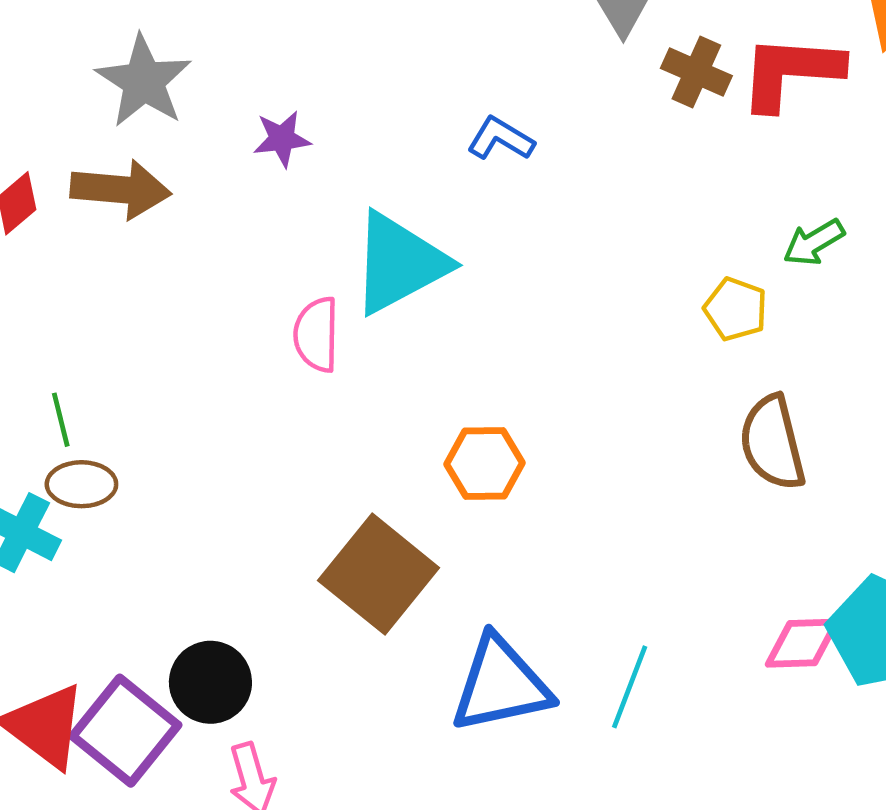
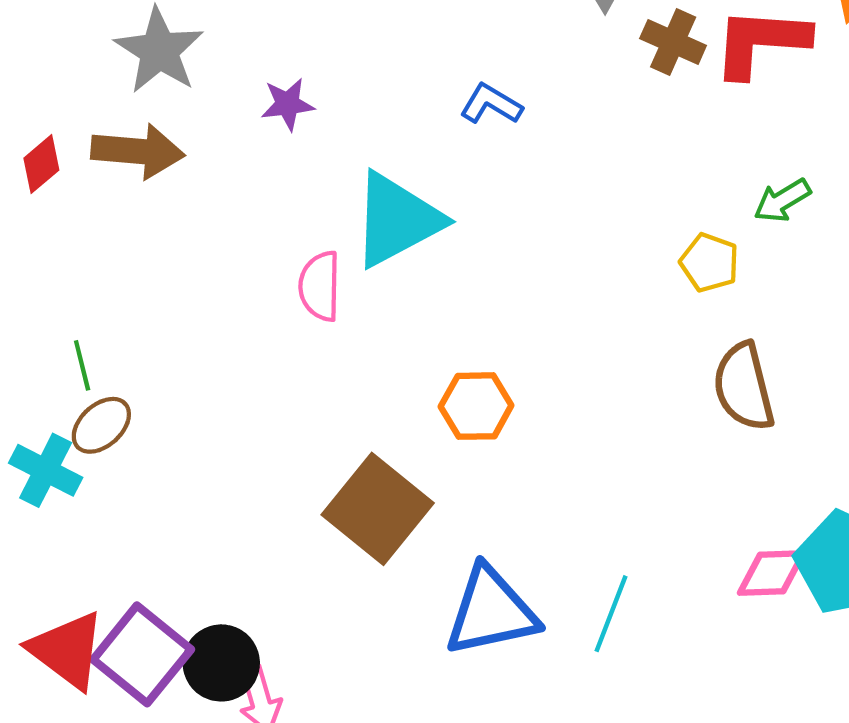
brown ellipse: (81, 484) -> (101, 425), turned -42
black circle: (210, 682) -> (221, 663), moved

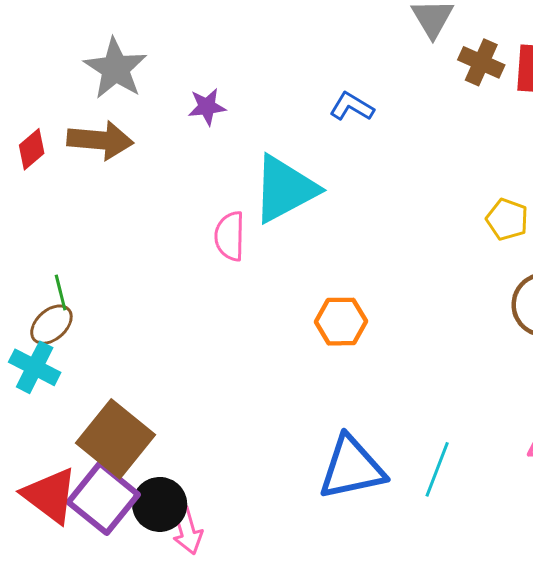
brown ellipse: (101, 425) -> (51, 325), moved
brown square: (378, 509) -> (115, 439), moved

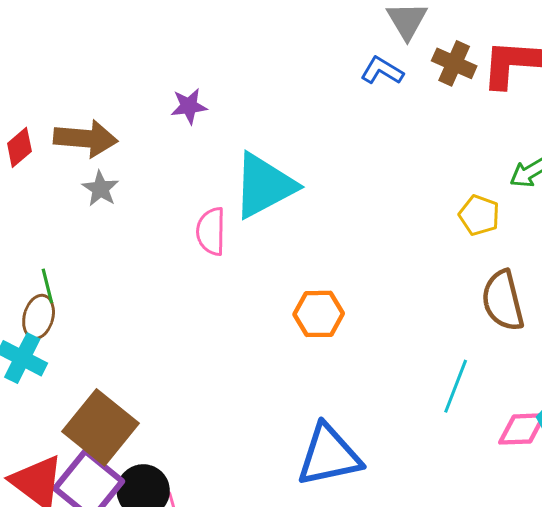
gray star: (115, 69) -> (100, 189), moved, size x0.6
blue L-shape: (352, 107) -> (382, 71), moved
brown ellipse: (51, 325) -> (39, 317), turned -33
cyan line: (437, 469) -> (456, 386), moved

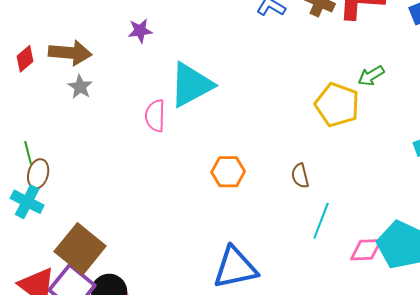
yellow pentagon: (479, 215) -> (337, 105), size x1.6
green line: (47, 286) -> (28, 153), moved
brown semicircle: (503, 301) -> (300, 176), moved, size x0.6

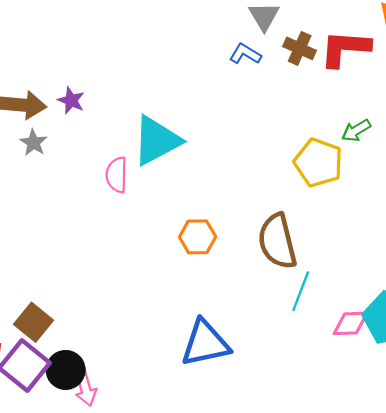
purple star: (140, 31) -> (71, 101), moved, turned 30
brown semicircle: (300, 176) -> (277, 241), size x2.0
brown square: (80, 249) -> (33, 322), size x0.7

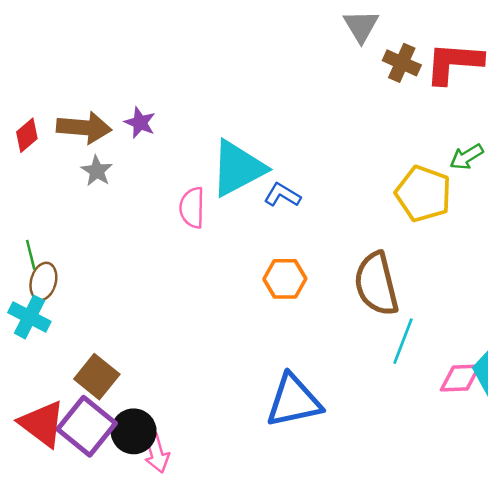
blue L-shape: (245, 54) -> (282, 195), moved

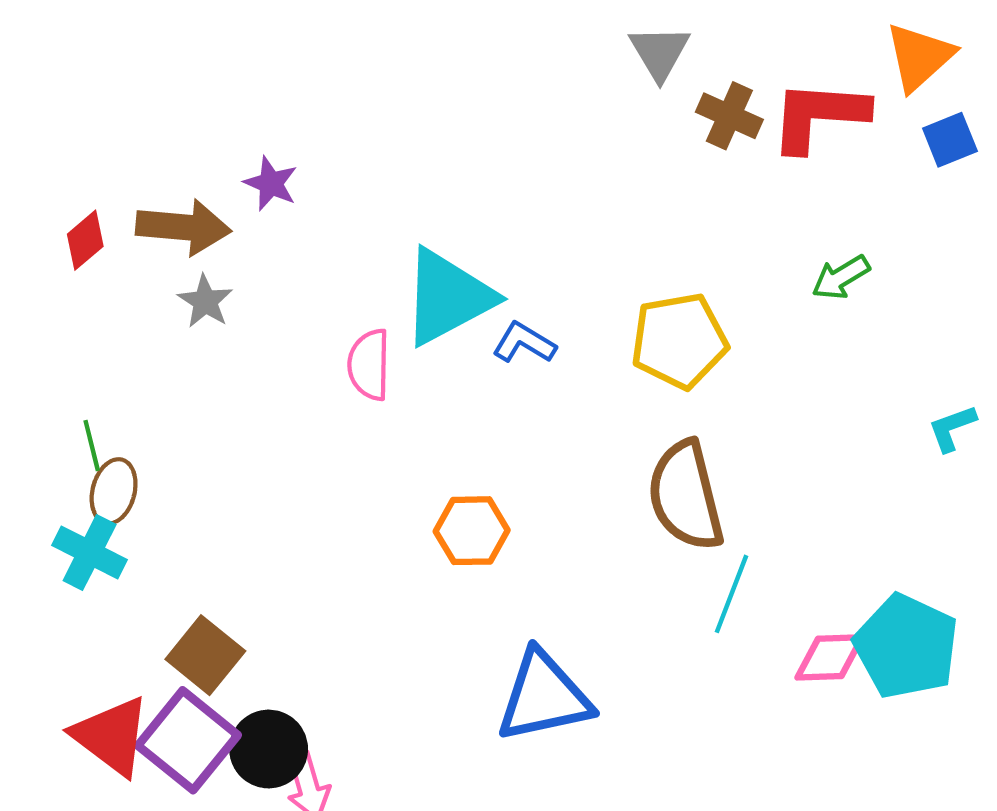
purple star: (140, 123) -> (271, 183), moved
yellow pentagon: (423, 194) -> (679, 341), moved, turned -30
orange hexagon: (285, 279) -> (472, 531), moved

